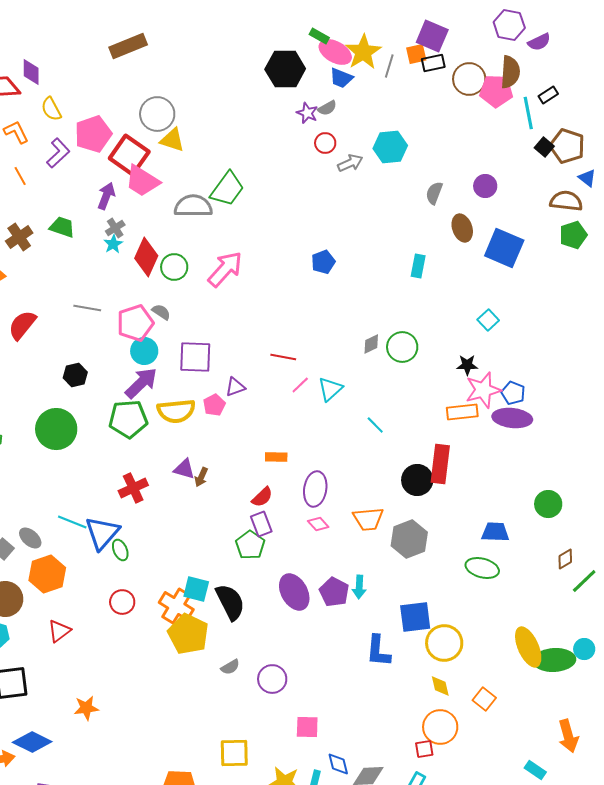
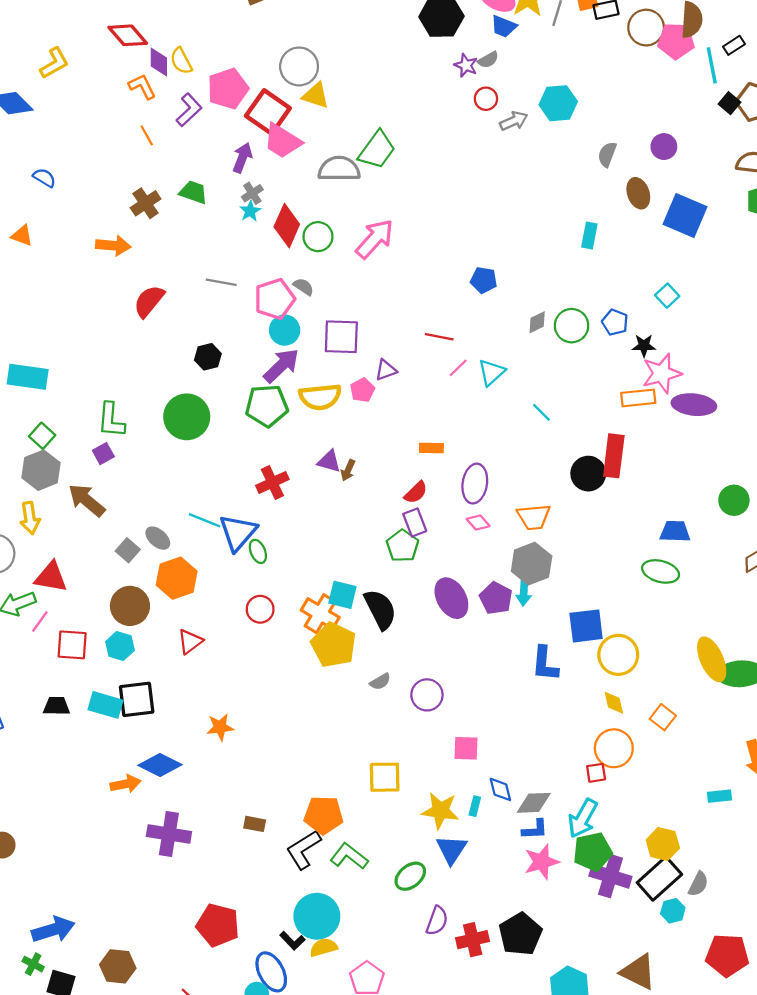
purple diamond: (31, 72) -> (159, 62), moved
blue pentagon: (323, 262) -> (484, 280), moved, turned 30
blue pentagon: (513, 393) -> (615, 322), moved
gray hexagon: (409, 539) -> (532, 564), moved
cyan rectangle: (535, 770) -> (719, 796), turned -40

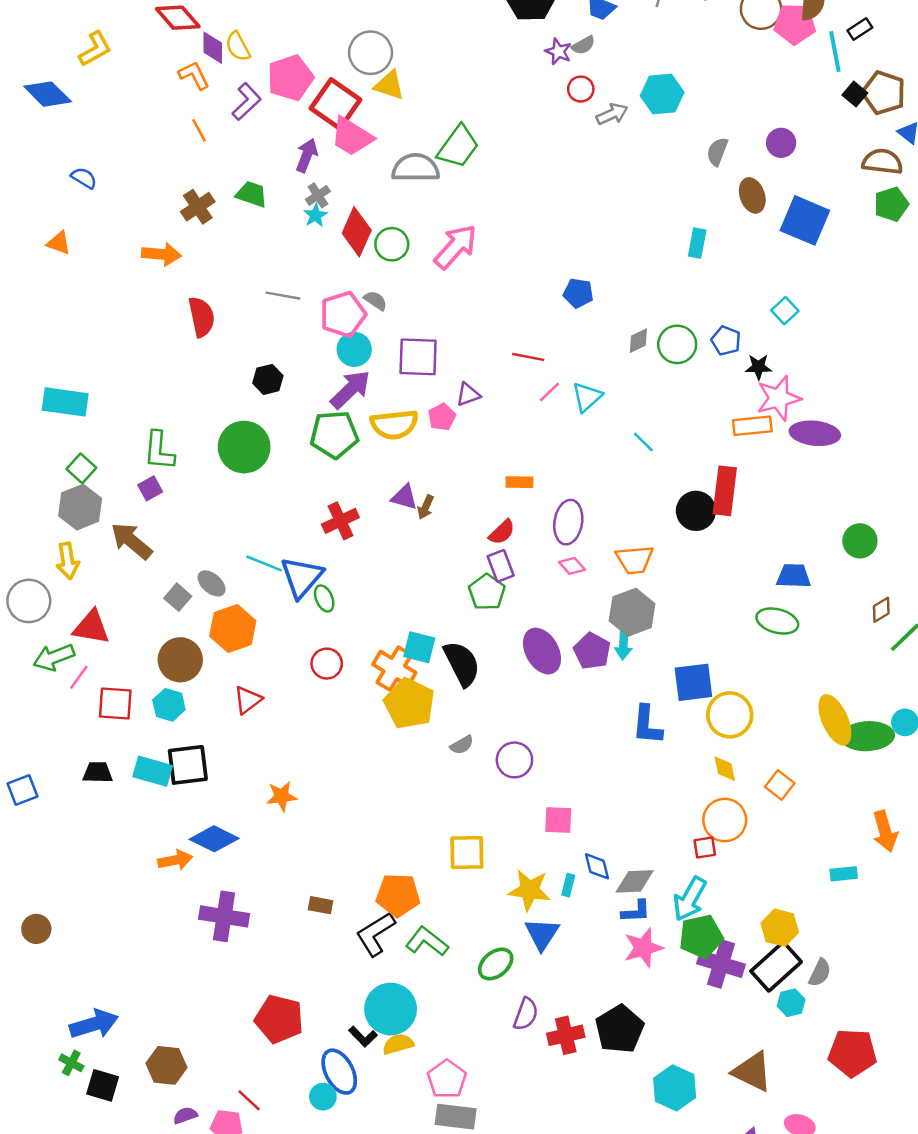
red semicircle: (149, 301) -> (202, 317), turned 129

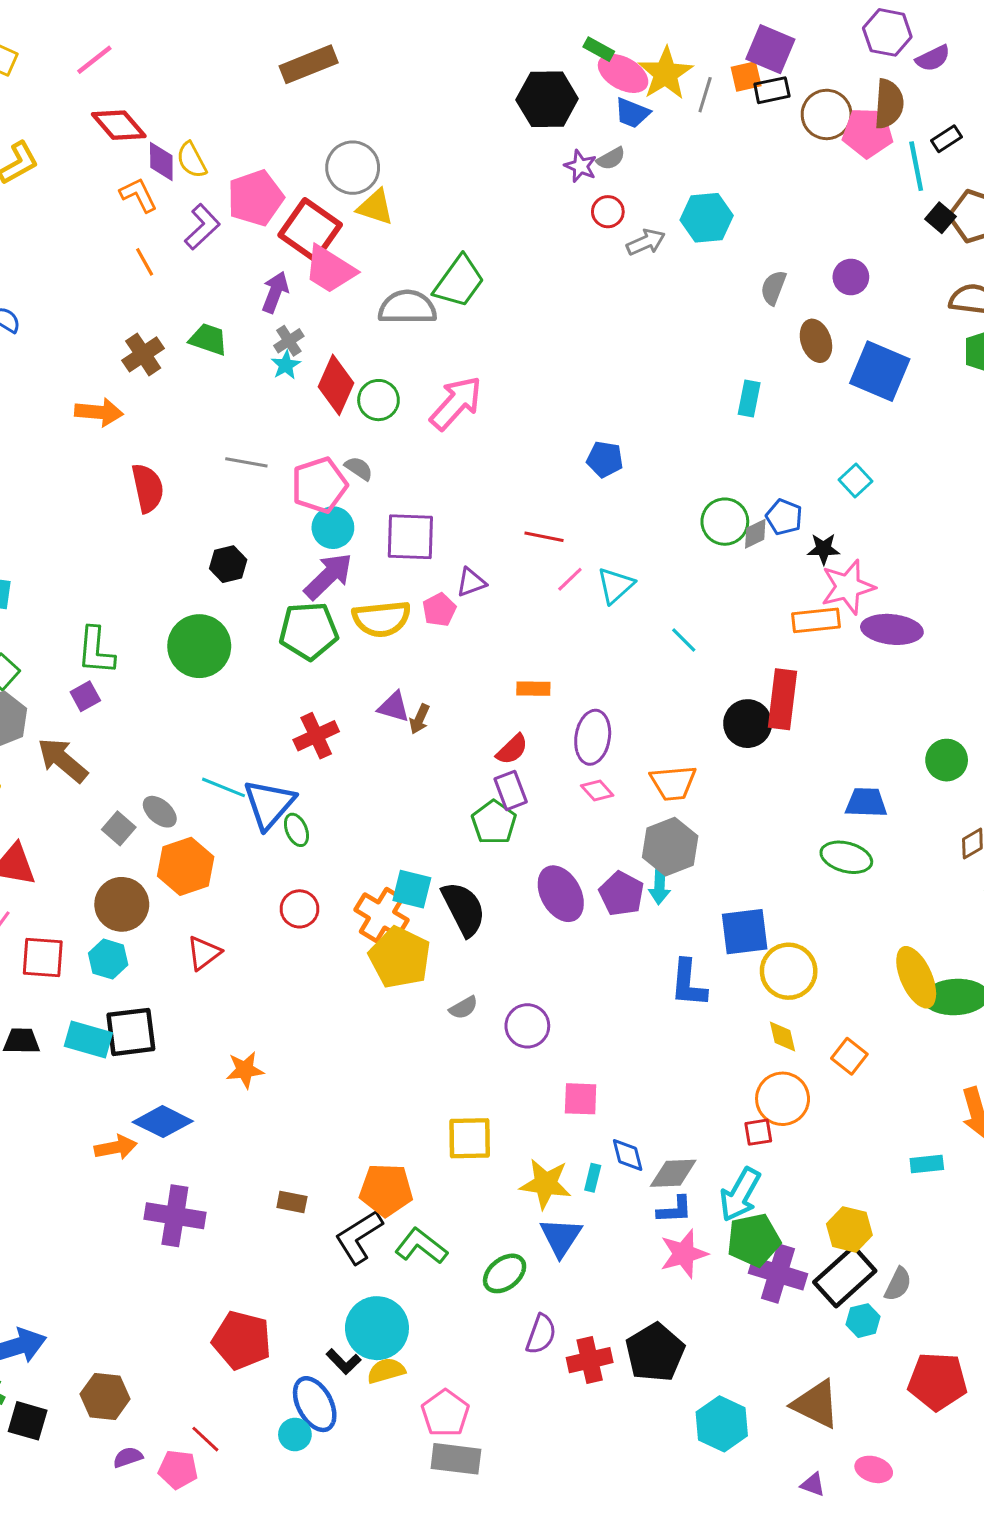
gray diamond: (638, 341) -> (755, 534), moved

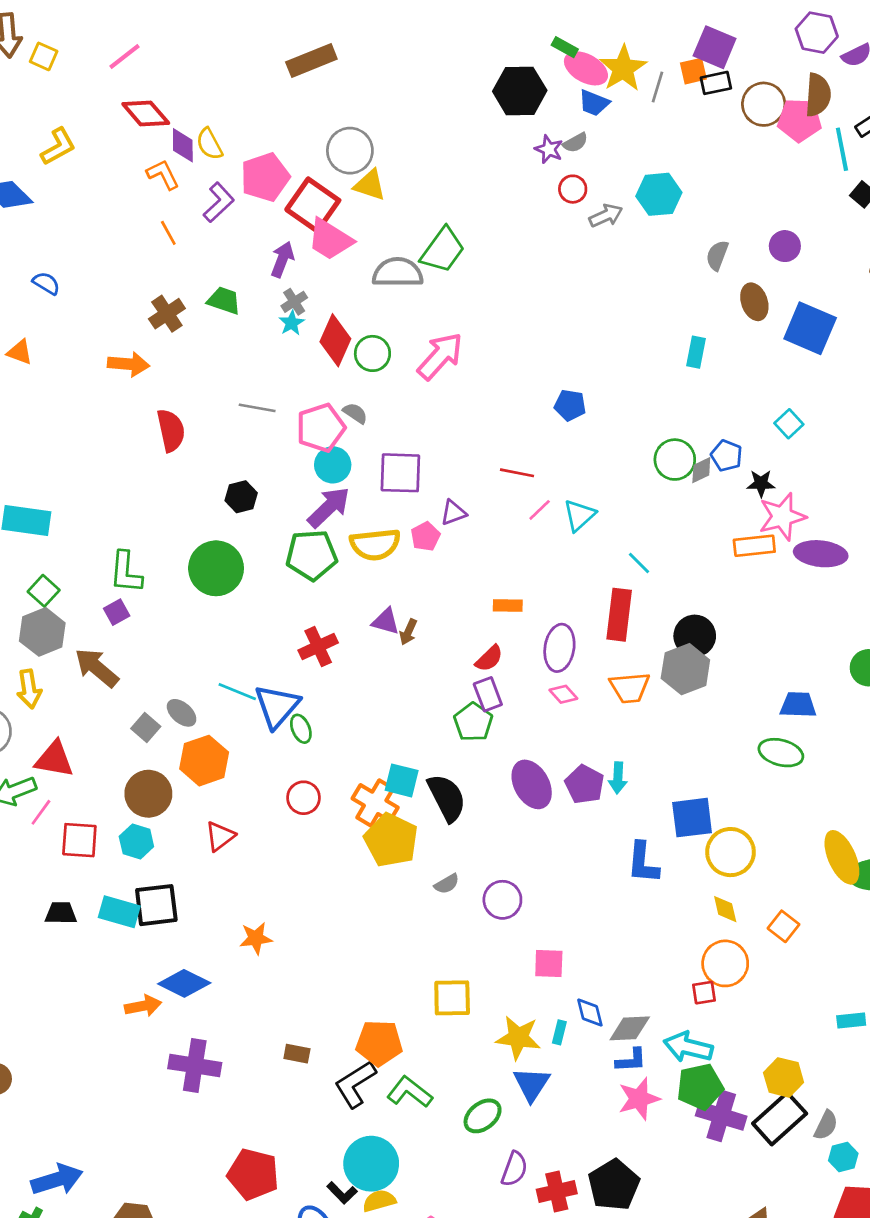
red rectangle: (783, 699) -> (619, 615), moved
gray hexagon: (670, 847) -> (685, 669), moved
cyan arrow: (740, 1194) -> (688, 1047), turned 75
cyan hexagon: (863, 1321) -> (843, 1157), moved

